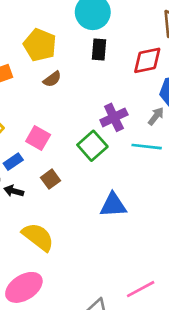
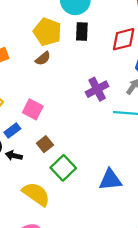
yellow pentagon: (40, 45) -> (47, 32), moved
green square: (92, 146) -> (63, 168), moved
blue triangle: (113, 205) -> (110, 180), moved

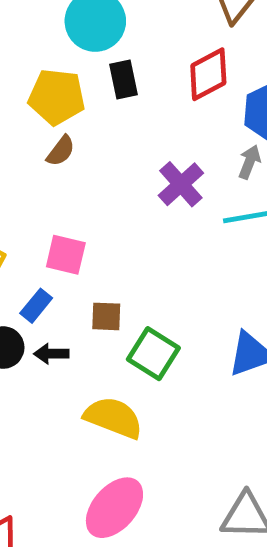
brown square: (45, 144) -> (106, 316), turned -35

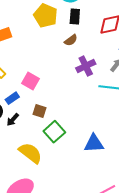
brown semicircle: (61, 151) -> (71, 40), moved
black arrow: (51, 354) -> (13, 120), turned -64

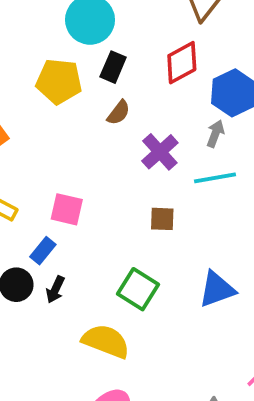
black rectangle: (75, 17) -> (113, 67), turned 35
brown square: (40, 111) -> (162, 219), moved

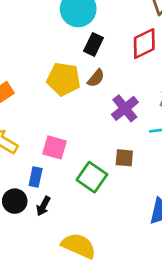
yellow pentagon: (59, 81) -> (64, 79), moved
blue rectangle: (43, 251) -> (36, 177), turned -30
green square: (138, 289) -> (92, 177), moved

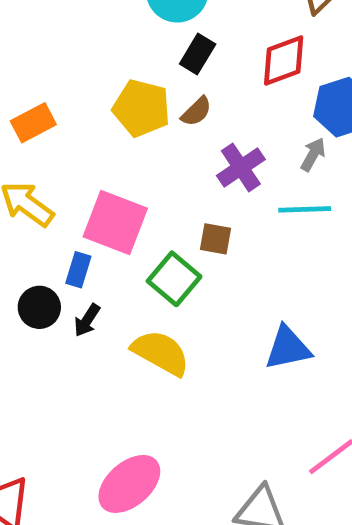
pink square: (54, 147) -> (115, 223), size x1.5
brown square: (124, 158) -> (216, 239), moved
yellow semicircle: (79, 246) -> (161, 353), moved

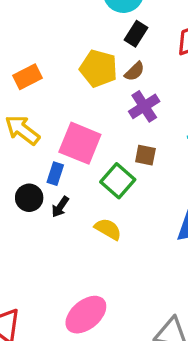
purple cross: (241, 167) -> (144, 106), moved
yellow semicircle: (161, 353) -> (108, 229), size x0.7

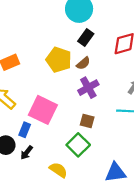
green square: (118, 181) -> (78, 145), moved

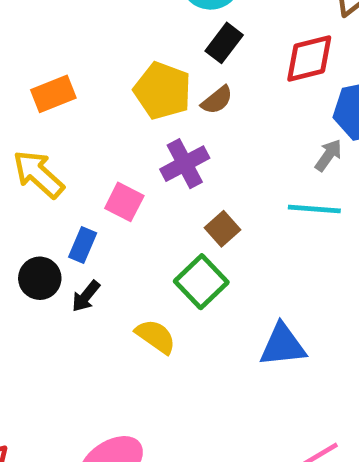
purple cross: (88, 88) -> (185, 164), moved
pink square: (43, 110) -> (124, 202), size x0.6
brown square: (87, 121) -> (222, 229), turned 32

